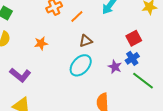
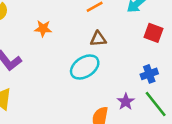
red square: (134, 38) -> (154, 33), moved, turned 35
purple star: (115, 67) -> (126, 102), moved

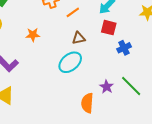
red square: (154, 33) -> (109, 28), moved
blue cross: (149, 74) -> (124, 48), moved

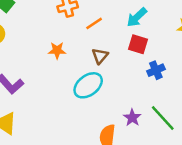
orange star: (33, 35) -> (57, 50), moved
brown triangle: (79, 38) -> (100, 56), turned -40

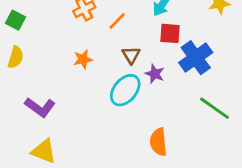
blue cross: (156, 70) -> (196, 58), size x1.6
purple star: (132, 118) -> (155, 74), moved

